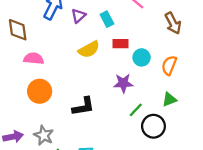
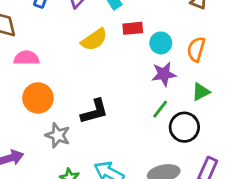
purple star: (123, 83) -> (164, 74), moved
gray star: (44, 135) -> (58, 135), moved

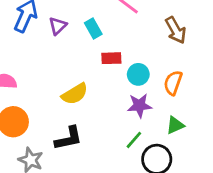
yellow semicircle: (94, 40) -> (75, 94), moved

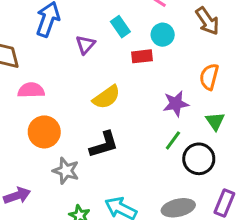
purple triangle: (58, 26) -> (86, 45), moved
cyan circle: (138, 74) -> (163, 35), moved
green triangle: (175, 125) -> (215, 121), turned -36

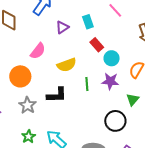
cyan circle: (163, 35) -> (112, 58), moved
red rectangle: (142, 56) -> (97, 45), turned 40
pink semicircle: (31, 90) -> (38, 51), moved, turned 114
green line: (173, 140) -> (87, 84), moved, turned -56

